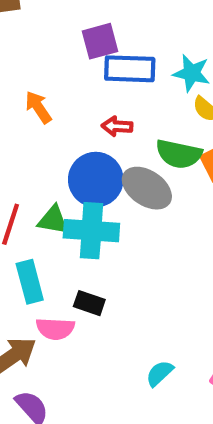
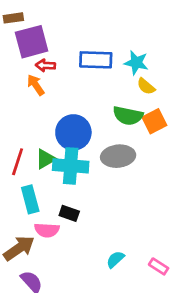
purple square: (100, 41) -> (32, 42), moved, size x1.4
red arrow: (117, 126) -> (45, 65), moved
gray ellipse: (147, 188) -> (118, 156), moved, turned -40
green triangle: (53, 220) -> (45, 159), turned -40

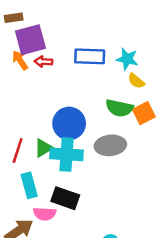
orange arrow: (36, 85) -> (20, 60), moved
black rectangle: (69, 213) -> (65, 198), size x1.5

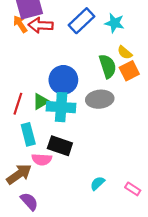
blue rectangle: (90, 56) -> (82, 21), turned -45
red arrow: (43, 62) -> (41, 25), size x1.5
yellow semicircle: (136, 81) -> (125, 53), moved
green semicircle: (119, 108) -> (108, 66), turned -120

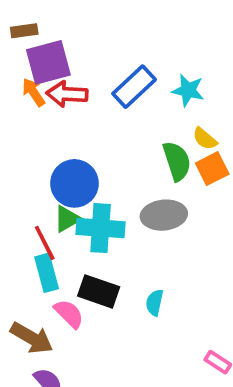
blue circle: (63, 80) -> (74, 183), moved
red line: (18, 104) -> (45, 243), moved, turned -45
pink semicircle: (42, 159) -> (69, 314), turned -138
brown arrow: (19, 174) -> (32, 338), turned 65
cyan semicircle: (97, 183) -> (155, 303), moved, turned -35

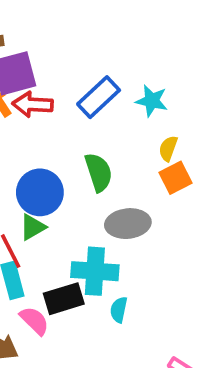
yellow semicircle: (205, 139) -> (168, 148), turned 70
green semicircle: (177, 161) -> (99, 172), moved
cyan cross: (101, 228) -> (95, 271), moved
black rectangle: (99, 291) -> (64, 299), turned -36

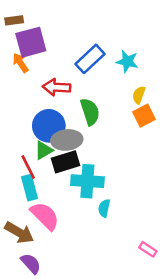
red arrow: (33, 104) -> (57, 87), moved
gray ellipse: (128, 224) -> (67, 140), moved
black rectangle: (64, 299) -> (66, 162), moved
pink semicircle: (34, 321) -> (45, 216), size x1.4

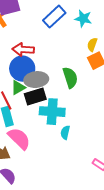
red arrow: (57, 87) -> (23, 50), moved
green semicircle: (90, 112) -> (70, 78), moved

